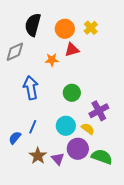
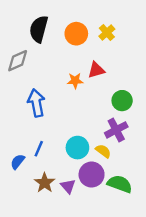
red triangle: (72, 50) -> (96, 70), moved
orange star: (52, 60) -> (75, 81), moved
green circle: (72, 93) -> (122, 101), moved

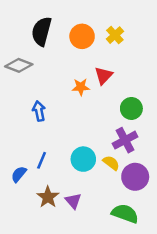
gray diamond: (18, 61) -> (19, 65), turned 45
red triangle: (96, 70) -> (104, 76), turned -30
blue arrow: (36, 103) -> (39, 111), size x0.7
purple circle: (92, 175) -> (135, 177), moved
green semicircle: (120, 184) -> (125, 213), moved

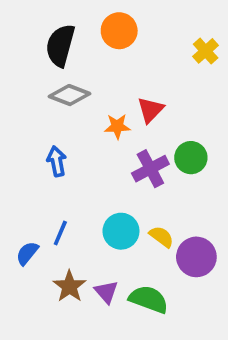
yellow cross: (115, 35) -> (206, 51), moved
orange circle: (82, 36) -> (119, 31), moved
gray diamond: (19, 65) -> (69, 95), moved
purple cross: (125, 140) -> (150, 169), moved
green semicircle: (125, 213) -> (149, 299), moved

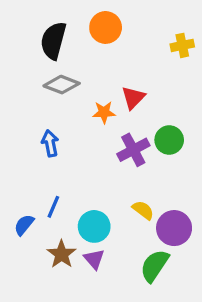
yellow cross: (206, 51) -> (182, 45), turned 30
cyan circle: (121, 231) -> (94, 226), moved
green semicircle: (149, 299) -> (154, 266), moved, turned -76

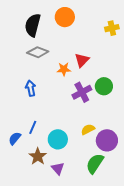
yellow semicircle: (143, 210) -> (88, 129), turned -64
purple triangle: (94, 259) -> (58, 168), moved

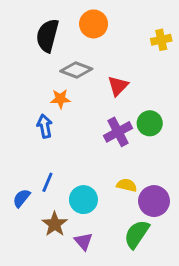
gray diamond: (38, 52) -> (76, 70), moved
orange star: (64, 69) -> (60, 99), moved
yellow semicircle: (88, 129) -> (127, 185), turned 40

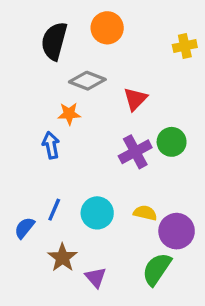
cyan circle: (83, 200) -> (97, 213), moved

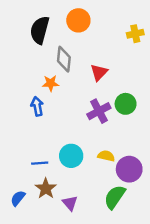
gray diamond: (87, 81) -> (64, 59), turned 75
blue line: (54, 210) -> (40, 163), moved, turned 63
blue semicircle: (24, 228) -> (18, 198), moved

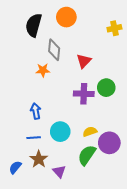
blue arrow: (37, 106) -> (36, 111), moved
purple cross: (99, 111) -> (84, 94), turned 30
yellow semicircle: (106, 156) -> (90, 132), turned -32
green semicircle: (115, 197) -> (87, 155), moved

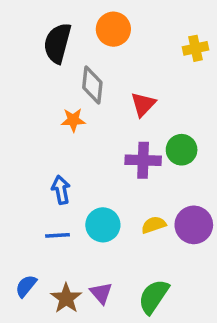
purple circle: (109, 143) -> (194, 225), moved
green semicircle: (87, 155) -> (154, 297), moved
brown star: (39, 159) -> (66, 298), moved

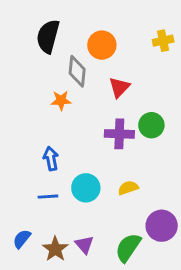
orange circle: (113, 29) -> (102, 45), moved
purple circle: (194, 225) -> (162, 226), moved

